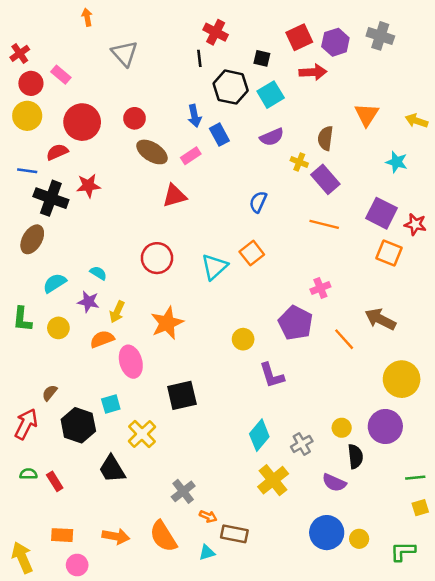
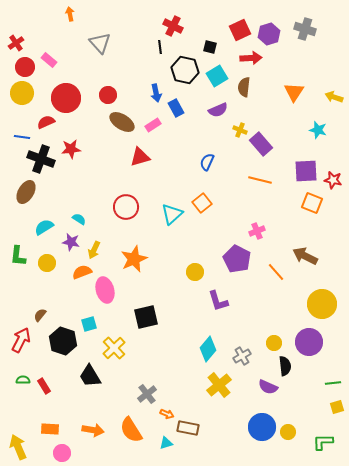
brown semicircle: (325, 138) -> (244, 87), moved
purple square: (382, 213) -> (306, 171), turned -30

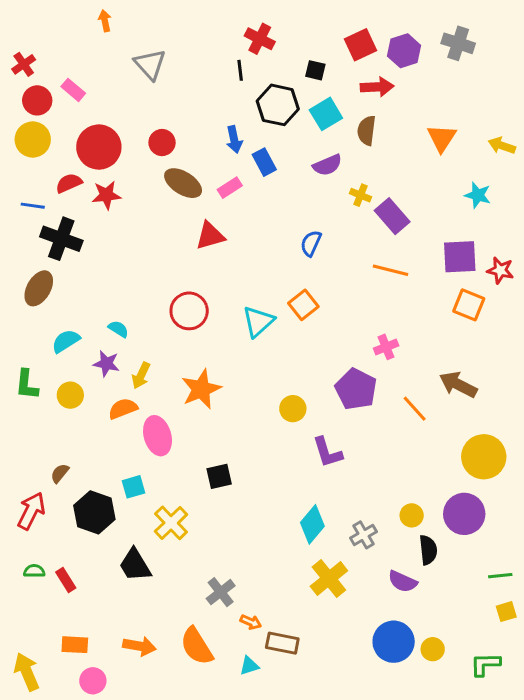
red star: (71, 149) -> (106, 195), moved
black square: (146, 317) -> (219, 476), size x0.7

